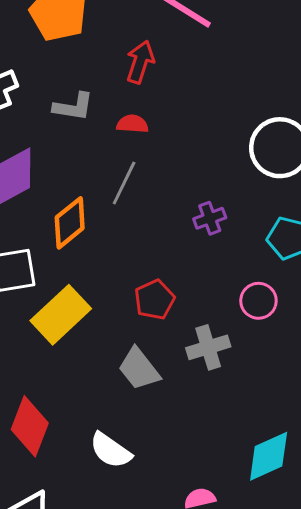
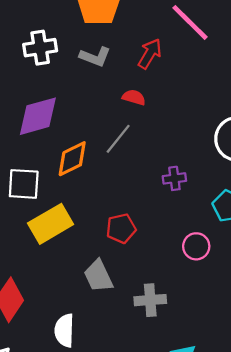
gray L-shape: (73, 107) -> (95, 57), moved
gray cross: (208, 347) -> (150, 300), moved
white semicircle: (111, 450) -> (64, 330), turned 44

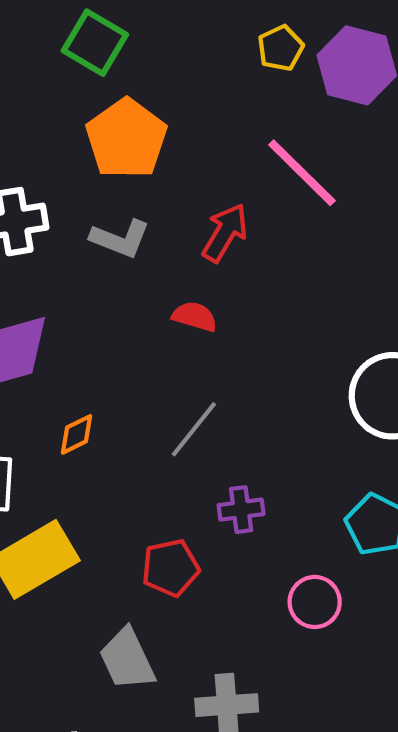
gray line: (118, 139) -> (194, 429), moved
orange diamond: (72, 159) -> (76, 434), size x0.6
purple cross: (174, 178) -> (241, 510), moved

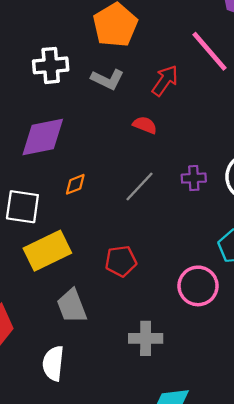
purple cross: (241, 510) -> (194, 178), moved
pink circle: (315, 602) -> (198, 286), size x1.4
gray trapezoid: (127, 659) -> (72, 306), moved

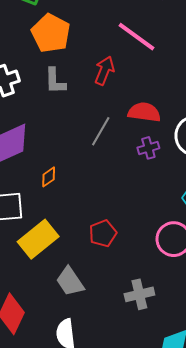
gray L-shape: (107, 79) -> (55, 81), turned 76
red semicircle: (145, 125) -> (144, 112), moved, size x1.5
gray line: (140, 186) -> (101, 131), moved

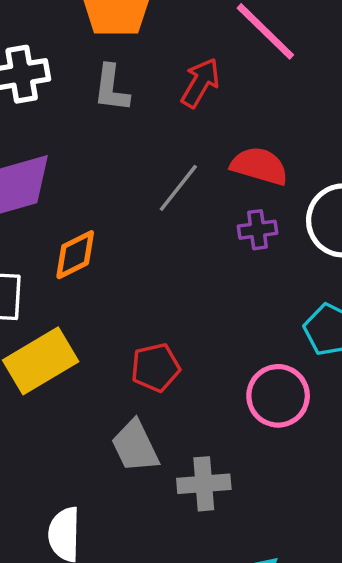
orange diamond: (49, 177) -> (75, 255), size x1.4
gray trapezoid: (70, 281) -> (135, 446), moved

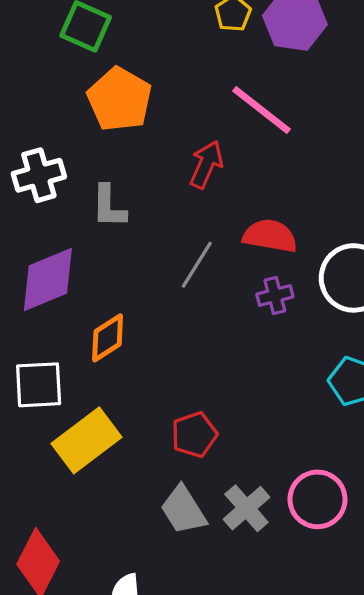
gray L-shape: (111, 88) -> (109, 206), moved
pink circle: (278, 396) -> (318, 499), moved
gray cross: (204, 484) -> (246, 508), moved, turned -30

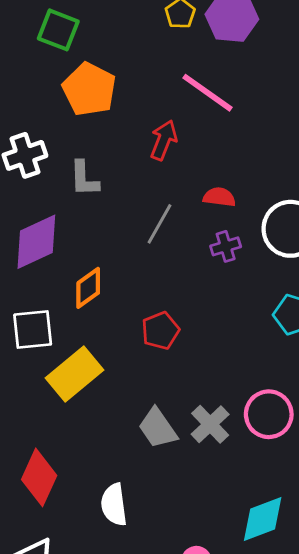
red semicircle: (270, 236) -> (219, 197), size x0.7
red pentagon: (194, 435) -> (160, 331), moved

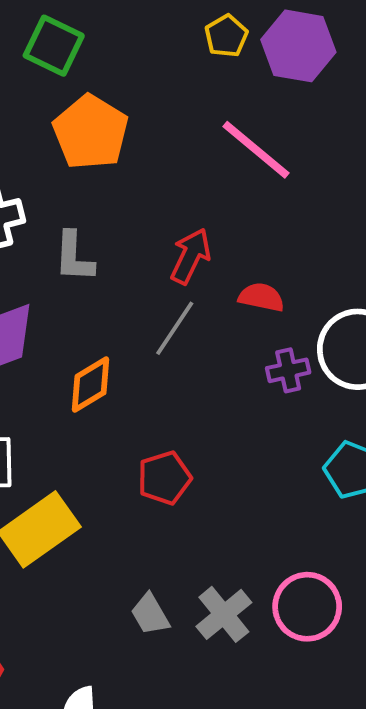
red arrow: (164, 140) -> (190, 256), moved
purple cross: (226, 246) -> (288, 370), moved
orange diamond: (88, 288) -> (91, 385), moved
gray trapezoid: (158, 428) -> (150, 614), size x0.7

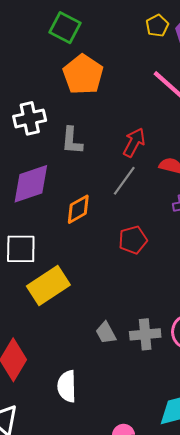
red pentagon: (164, 478) -> (133, 240), moved
gray cross: (224, 614) -> (145, 334), turned 32

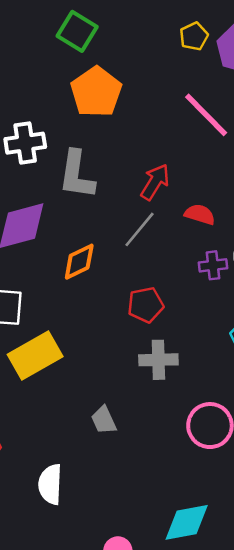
gray L-shape: (72, 141) -> (77, 175), size x1.4
gray cross: (145, 334) -> (158, 360), moved

